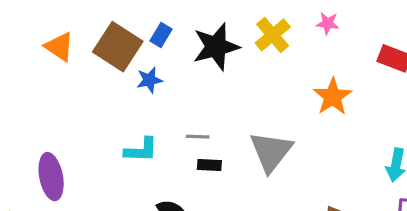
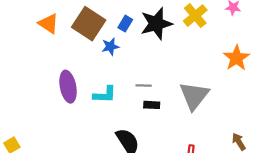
blue rectangle: (161, 35) -> (125, 24), moved
purple ellipse: (51, 177) -> (68, 87), moved

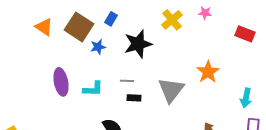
blue rectangle: (125, 24) -> (111, 19), moved
black star: (156, 24) -> (138, 44), moved
orange star: (236, 58) -> (208, 72), moved

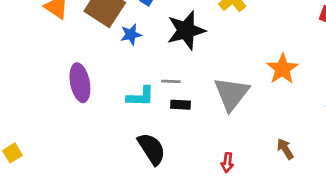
cyan L-shape: (93, 89) -> (141, 96), moved

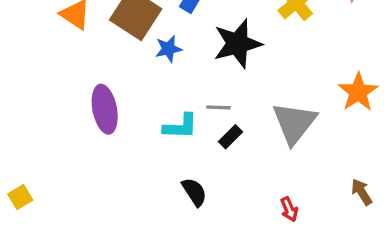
black rectangle: (181, 105) -> (231, 137), turned -48
black semicircle: (152, 149) -> (194, 192), size x0.7
red arrow: (227, 163) -> (289, 209), turned -30

